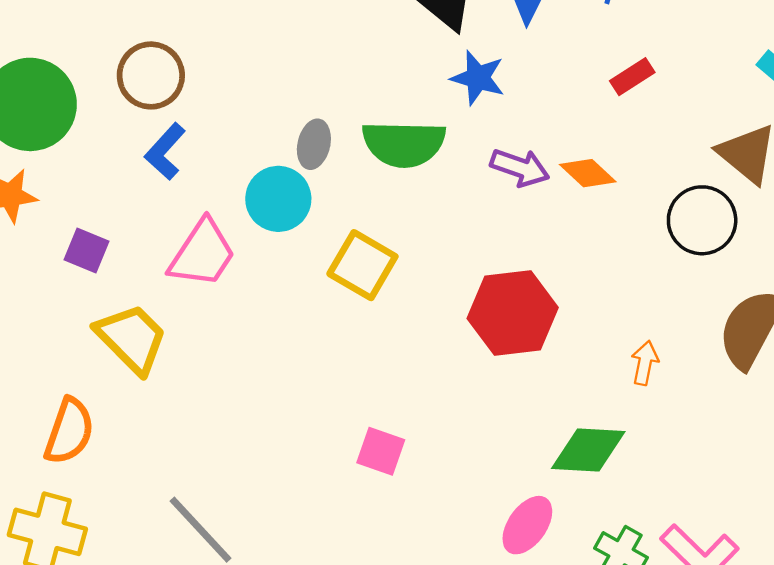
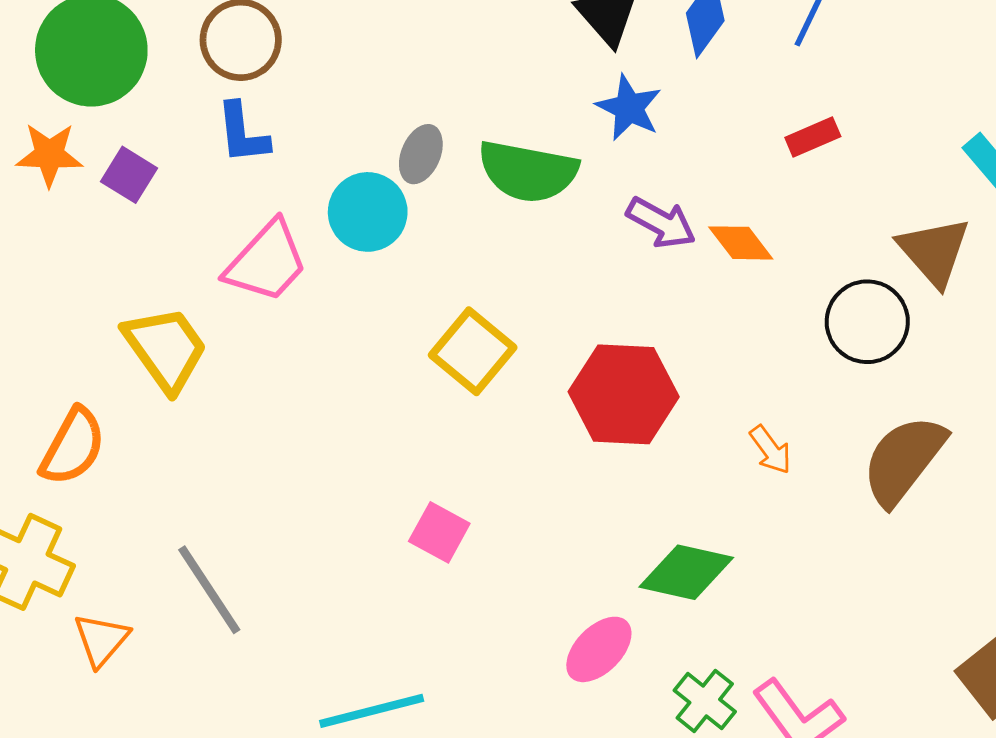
blue L-shape: (165, 151) -> (243, 133), turned -58
purple square: (86, 250) -> (129, 175), moved
yellow square: (362, 265) -> (473, 351), moved
orange arrow: (645, 363) -> (771, 450), moved, turned 123

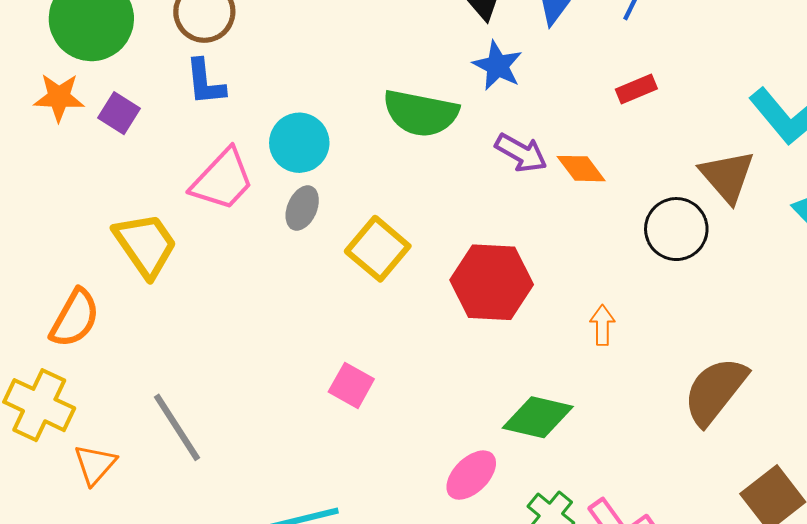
gray ellipse: (421, 154) -> (302, 208), moved
orange arrow: (771, 450) -> (602, 325), turned -144
brown semicircle: (904, 460) -> (715, 391), moved

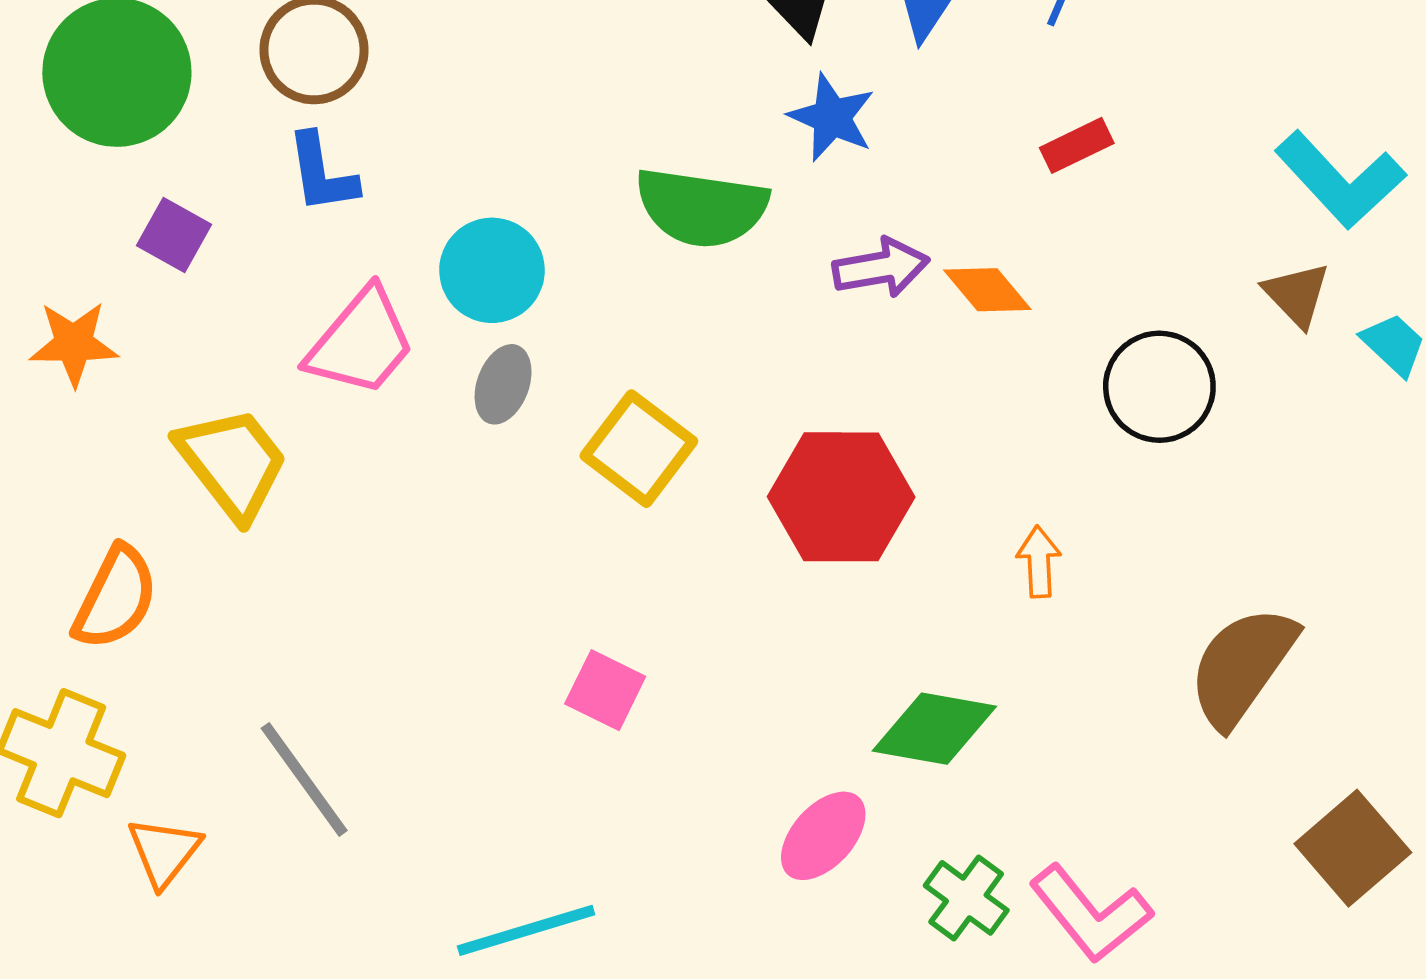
orange star: (59, 97) -> (74, 344), moved
purple arrow: (521, 153) -> (881, 268), turned -36
brown triangle: (727, 176) -> (1297, 295), moved, size x0.7

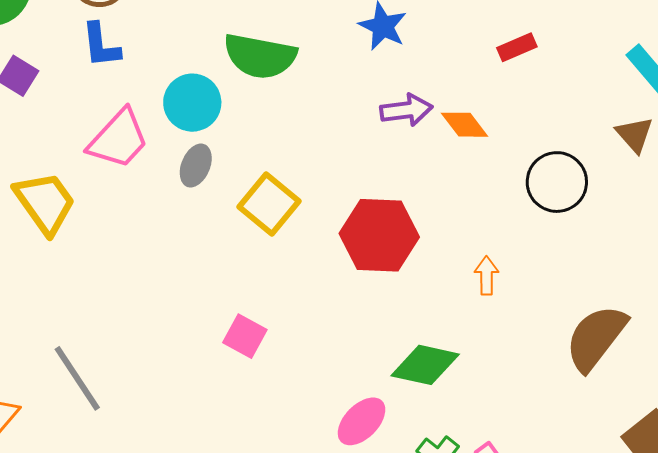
green semicircle: (702, 207) -> (260, 56), moved

